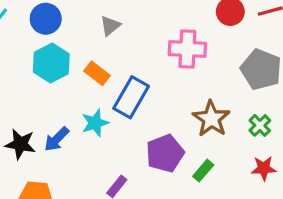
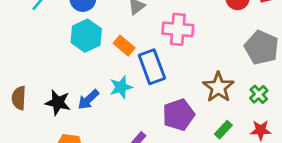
pink cross: (187, 49) -> (178, 29), moved
blue rectangle: (131, 97) -> (152, 67), turned -52
green rectangle: (203, 171) -> (223, 130), moved

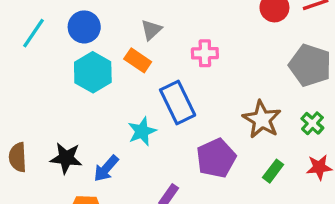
pink cross: (178, 29) -> (205, 53), size x0.7
orange rectangle: (124, 46) -> (138, 60), moved
blue arrow: (88, 100) -> (106, 169), moved

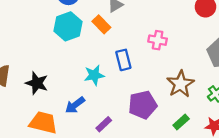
pink cross: (205, 53) -> (158, 40), moved
blue rectangle: (178, 102) -> (123, 60), size x0.7
blue arrow: (106, 169) -> (75, 105), moved

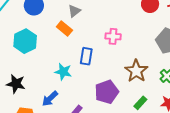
cyan hexagon: (68, 26) -> (25, 41), moved
blue rectangle: (123, 60) -> (86, 56), turned 30
cyan star: (94, 75) -> (63, 72), turned 30

